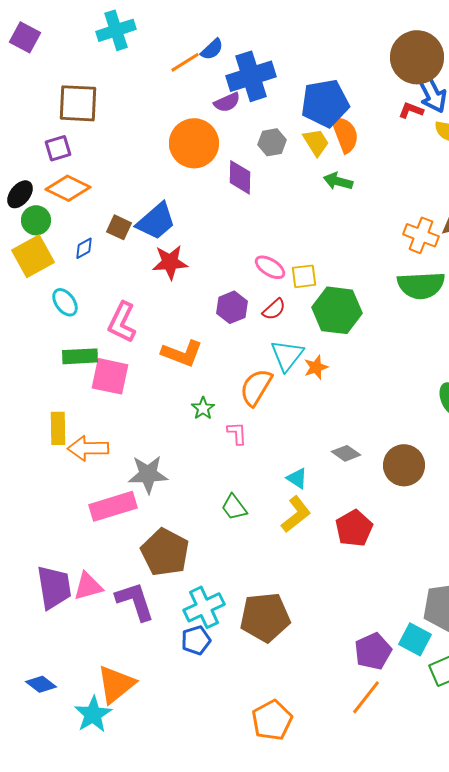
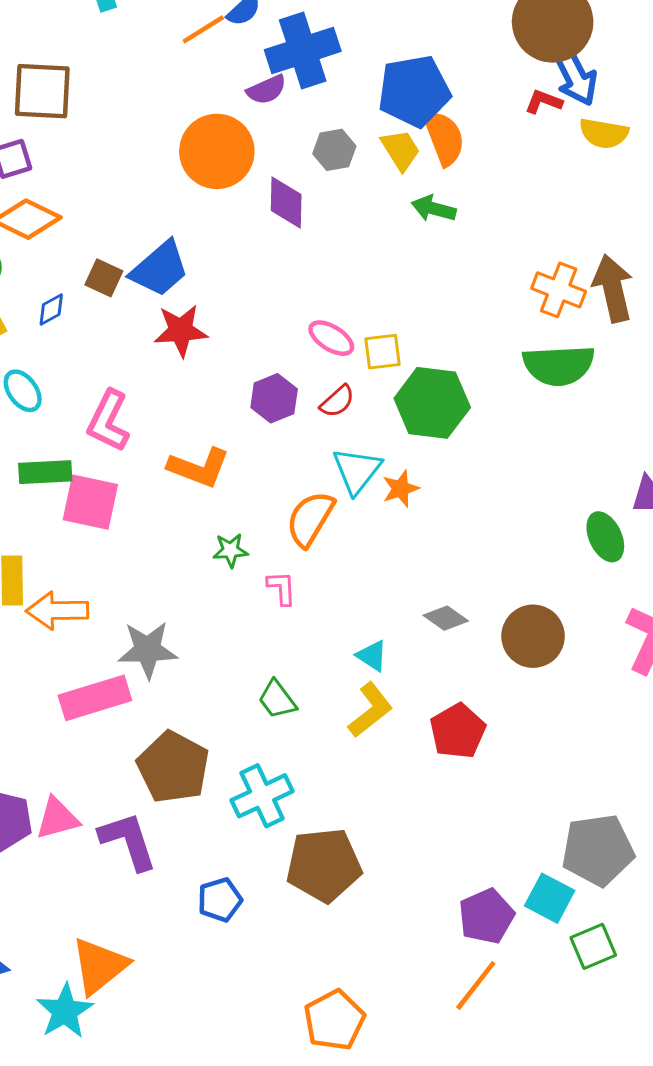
green star: (203, 408) -> (230, 550), turned 30
cyan cross: (204, 607) -> (262, 796), moved

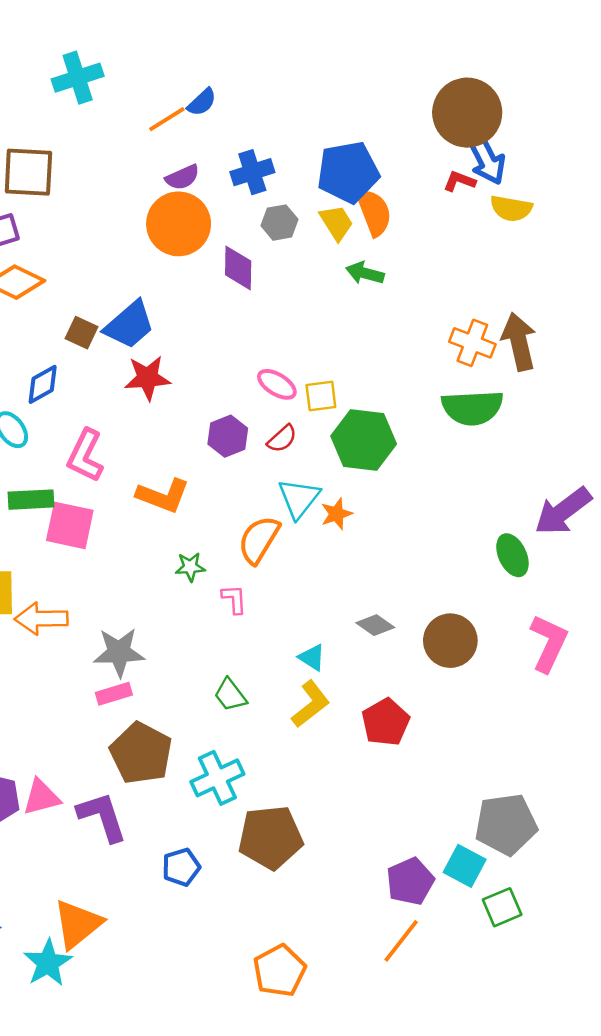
blue cross: (303, 51) -> (252, 172), moved, size x0.7
purple semicircle: (267, 90) -> (182, 177), moved
blue diamond: (51, 309) -> (43, 384), moved, size x1.4
pink rectangle: (95, 698) -> (114, 694), moved, size x0.6

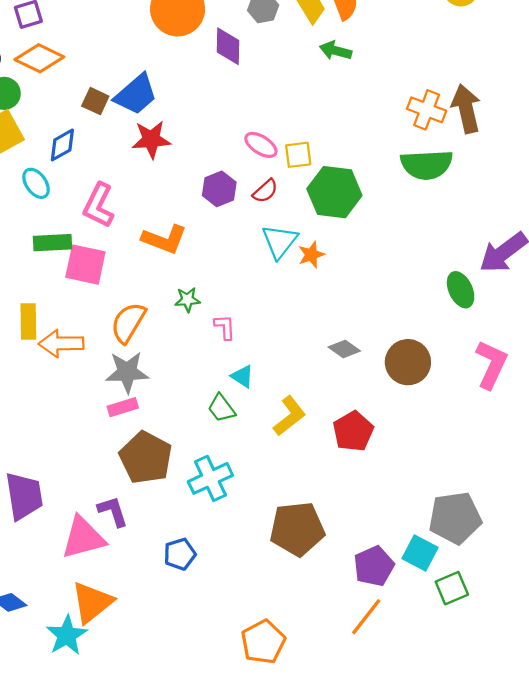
orange semicircle: (259, 540) -> (128, 323), moved
cyan triangle: (312, 657) -> (242, 376), moved
pink triangle: (41, 797) -> (83, 538), moved, size x1.4
purple L-shape: (102, 817) -> (113, 511), size x0.7
brown pentagon: (270, 837) -> (297, 529), moved

